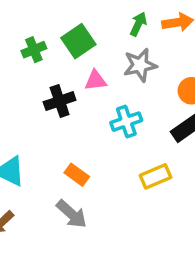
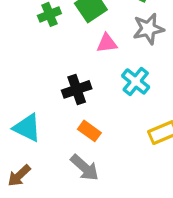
black cross: (60, 101) -> (77, 89), moved
cyan cross: (126, 122) -> (136, 81), turned -32

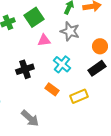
gray star: (148, 29) -> (70, 31), turned 30
orange rectangle: (89, 131) -> (52, 89), moved

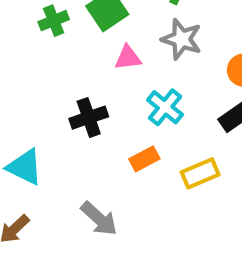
orange rectangle: (52, 89) -> (144, 159), turned -64

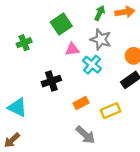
green cross: (54, 21) -> (24, 43), moved
cyan cross: (165, 107) -> (92, 65), moved
gray arrow: (99, 219) -> (85, 135), moved

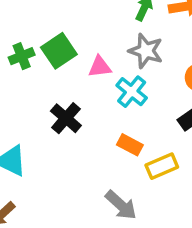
green square: (61, 24) -> (59, 51), moved
black cross: (51, 81) -> (66, 118), turned -30
orange rectangle: (81, 103) -> (130, 145), moved, turned 56

